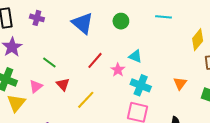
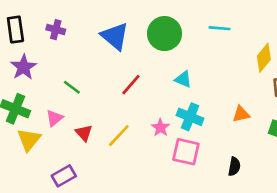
green circle: (121, 21) -> (164, 34), size x1.6
pink star: (118, 70) -> (160, 128), moved
orange triangle: (180, 83) -> (241, 114), turned 40
red triangle: (63, 84) -> (84, 133), moved

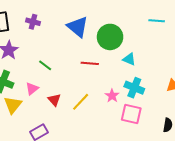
green circle: (164, 34) -> (110, 37), moved
red line: (131, 85) -> (90, 63), turned 54

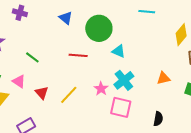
blue triangle: (78, 27) -> (66, 18), size x0.6
cyan cross: (134, 88) -> (124, 80), turned 30
pink triangle: (32, 89) -> (19, 81), turned -48

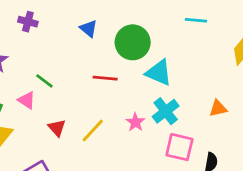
cyan triangle: (119, 51) -> (159, 73), size x1.5
pink triangle: (19, 81) -> (27, 100), moved
pink square: (121, 107) -> (179, 147), moved

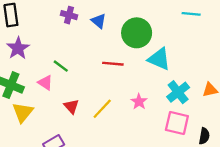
purple cross: (28, 22) -> (69, 15), moved
cyan cross: (166, 111) -> (178, 92), moved

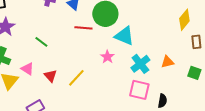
red line: (113, 64) -> (83, 28), moved
pink triangle: (45, 83) -> (27, 69), moved
pink star: (139, 102) -> (107, 57), moved

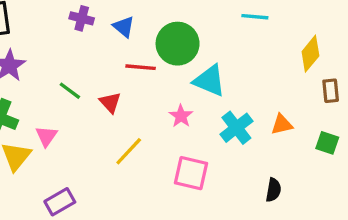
pink triangle: (27, 69) -> (46, 136), turned 32
red triangle: (50, 76) -> (110, 102), moved
pink square: (139, 90) -> (191, 173), moved

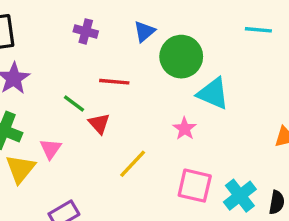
blue triangle: (124, 27) -> (144, 31), moved, turned 40
red line: (141, 67) -> (114, 82), moved
red triangle: (110, 102) -> (99, 124), moved
cyan cross: (236, 128) -> (240, 196), moved

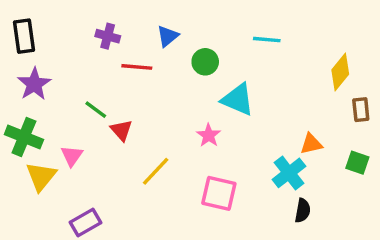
cyan line: (258, 30) -> (267, 40), moved
green circle: (181, 57) -> (205, 62), size x0.6
red line: (114, 82) -> (137, 67), moved
cyan cross: (240, 196) -> (289, 173), moved

